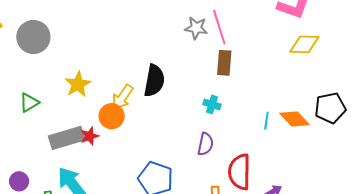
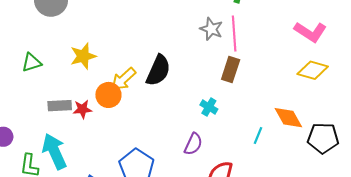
orange diamond: (295, 119) -> (288, 118), moved
gray rectangle: (67, 138) -> (60, 106), size x0.7

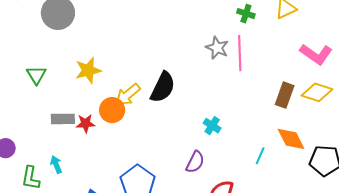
green triangle: (32, 63) -> (36, 75), turned -45
brown rectangle: (231, 69) -> (285, 95), moved
cyan arrow: (54, 151) -> (56, 165), size x0.5

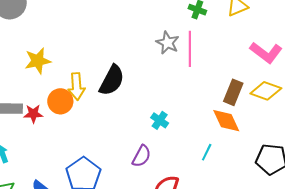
yellow arrow: (128, 95) -> (77, 86), turned -56
orange diamond: (291, 139) -> (226, 121), moved

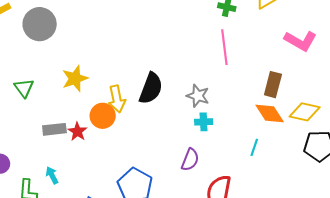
gray star: (168, 43) -> (198, 96), moved
yellow diamond: (266, 91) -> (305, 112), moved
red star: (33, 114) -> (77, 132), turned -30
cyan cross: (160, 120) -> (204, 122), turned -30

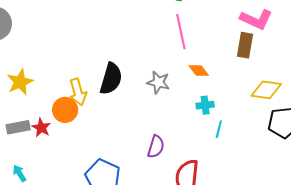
yellow star: (75, 79) -> (20, 82), moved
brown rectangle: (273, 85) -> (245, 45), moved
orange diamond: (270, 114) -> (199, 70), moved, size x0.7
cyan cross: (204, 122) -> (205, 105), moved

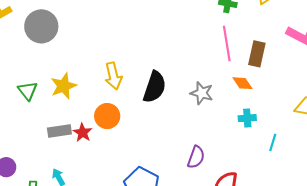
brown rectangle: (245, 45) -> (257, 54), moved
yellow arrow: (78, 92) -> (113, 76), moved
cyan line: (219, 129) -> (273, 143), moved

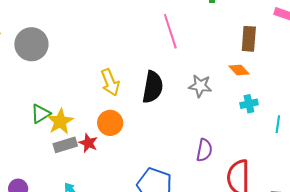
pink line: (227, 44) -> (170, 31), moved
yellow star: (64, 86) -> (60, 121), moved
green triangle: (28, 91) -> (41, 114), moved, turned 45

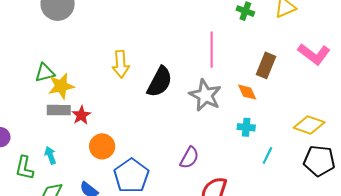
pink line: (170, 31) -> (212, 50), moved
gray star: (200, 86) -> (205, 95), size x1.4
orange circle: (110, 123) -> (102, 146), moved

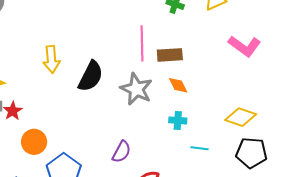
brown rectangle: (266, 65) -> (170, 55), moved, turned 65
cyan line: (267, 156) -> (200, 148), turned 72

